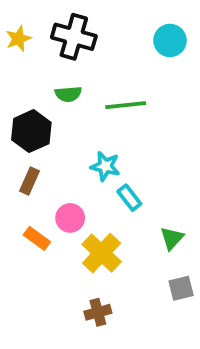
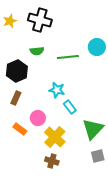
cyan circle: (170, 40) -> (97, 47), moved
green triangle: (172, 238) -> (93, 129), size x1.6
brown cross: (98, 312) -> (52, 161), moved, turned 32

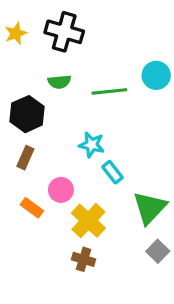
gray square: (98, 156) -> (158, 251), turned -32

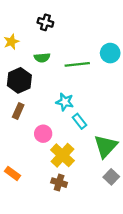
black cross: (64, 32) -> (45, 22), size x0.6
yellow star: (16, 33) -> (11, 42), moved
orange rectangle: (32, 208) -> (12, 173), moved

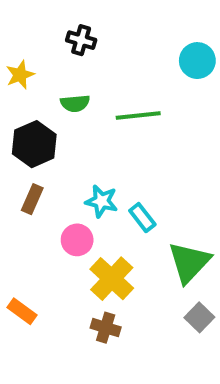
cyan circle: (110, 53) -> (197, 61), moved
cyan star: (65, 102) -> (102, 201), moved

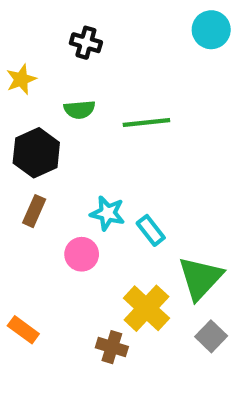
cyan circle: (197, 61) -> (211, 30), moved
yellow cross: (112, 279) -> (146, 308), moved

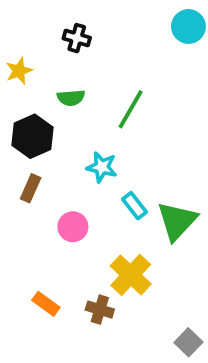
green line: (146, 123) -> (131, 109), turned -54
cyan star: (108, 213) -> (102, 167), moved
green triangle: (200, 278) -> (177, 221), moved
orange rectangle: (23, 330) -> (46, 304), moved
gray square: (211, 336) -> (188, 342), moved

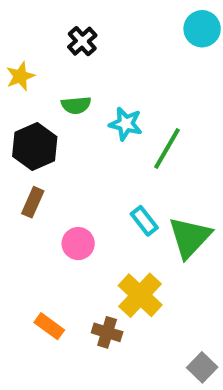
black cross: (77, 38) -> (82, 41), turned 32
green line: (131, 109) -> (167, 149), moved
cyan star: (102, 167) -> (126, 124), moved

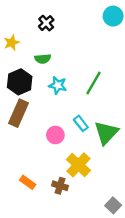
cyan star: (126, 124) -> (58, 85), moved
brown rectangle: (33, 202) -> (18, 113), size x1.6
pink circle: (78, 244) -> (55, 135), moved

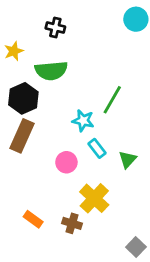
black cross: (46, 23) -> (55, 28), turned -35
green semicircle: (43, 59) -> (51, 71), size x1.6
cyan star: (58, 85) -> (83, 121), moved
green triangle: (106, 133) -> (128, 159), size x0.6

